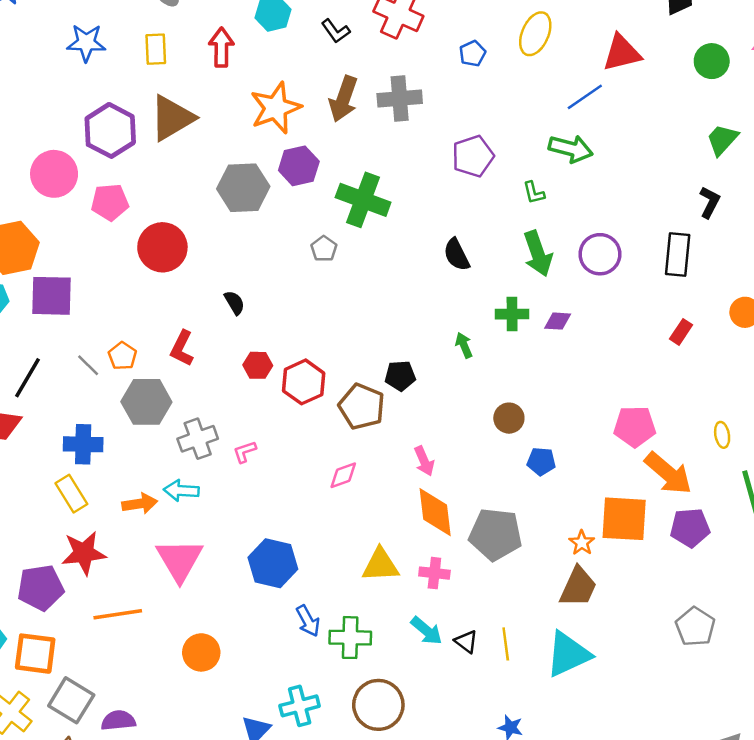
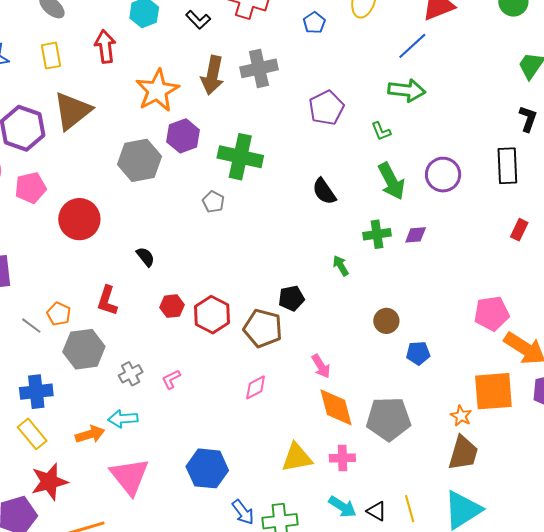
gray cross: (198, 439) -> (131, 374), size x0.7

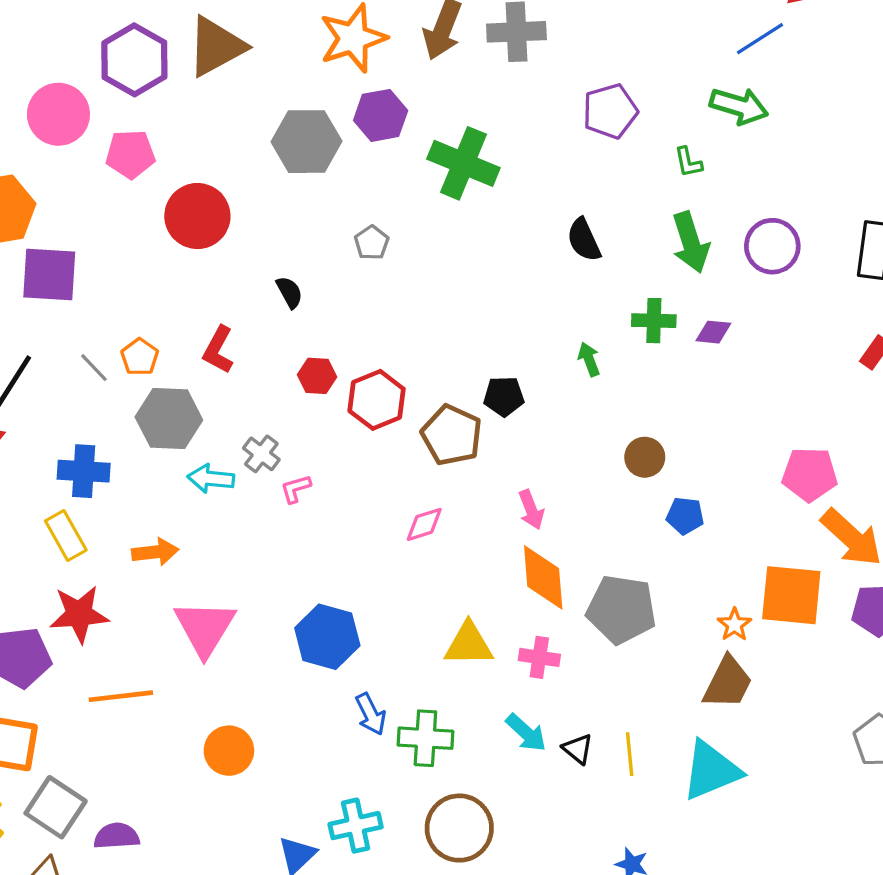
gray pentagon: (213, 202) -> (372, 243), moved
gray cross: (131, 374) -> (261, 454), moved, turned -35
cyan arrow: (123, 419) -> (211, 479), moved

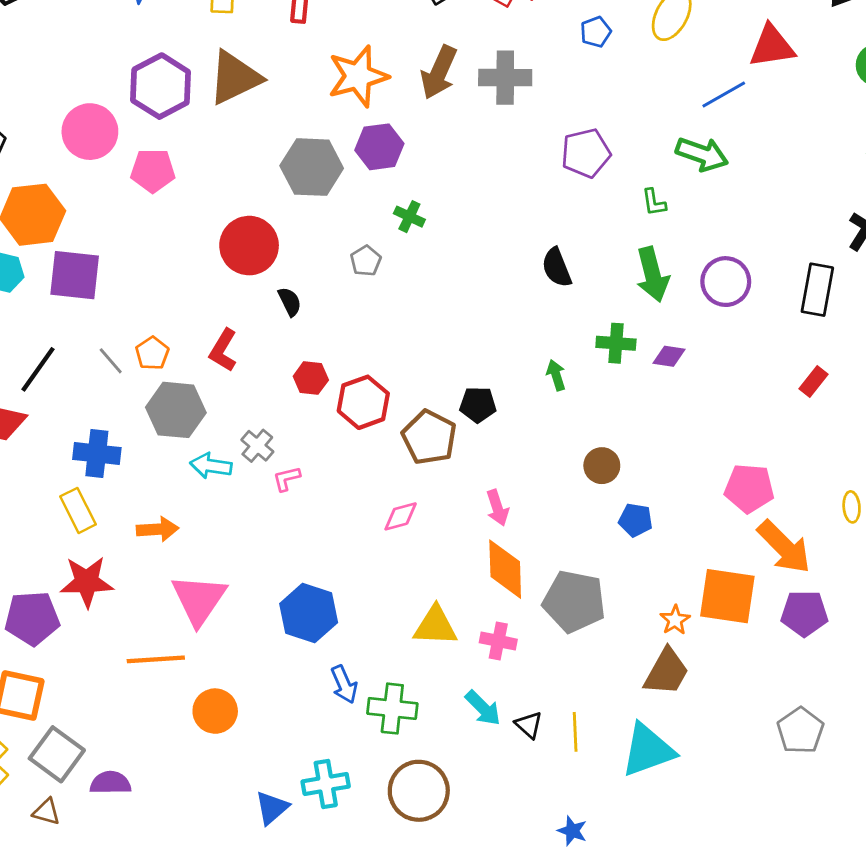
green cross: (463, 163) -> (409, 217), moved, size x0.5
red circle: (197, 216) -> (249, 246), moved
orange line: (121, 696) -> (156, 659), moved

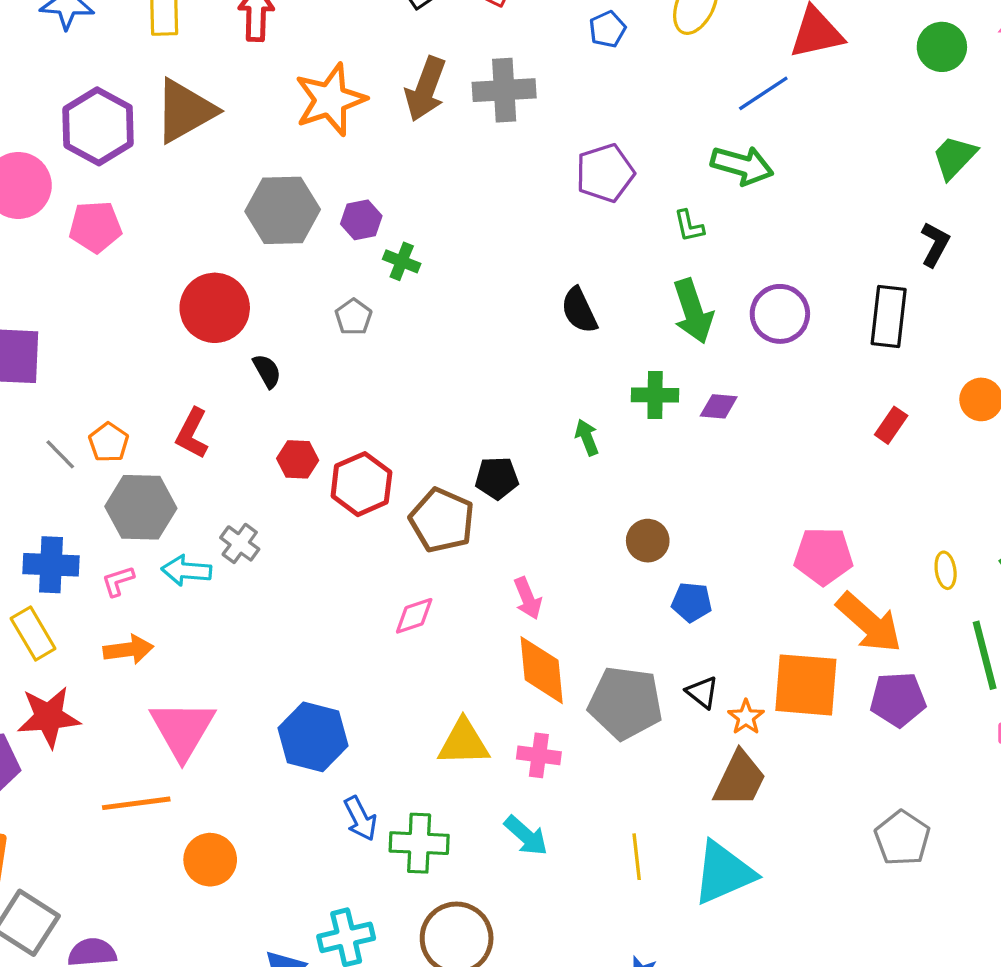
purple hexagon: (379, 147) -> (361, 220), moved, size x0.7
pink L-shape: (287, 479) -> (118, 581), moved
black triangle: (529, 725) -> (702, 692), moved

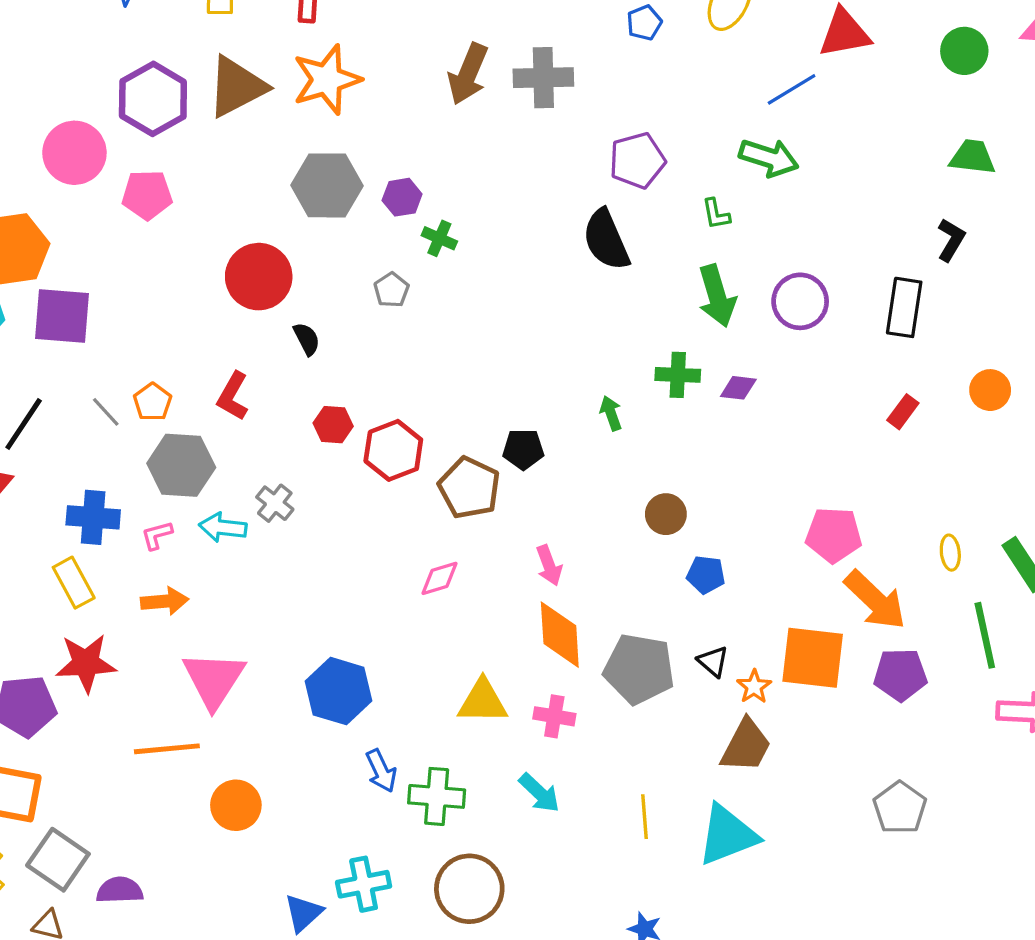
orange star: (330, 100) -> (327, 80), moved
green trapezoid: (954, 157) -> (973, 157), turned 51
black semicircle: (579, 310) -> (606, 240), moved, size x1.4

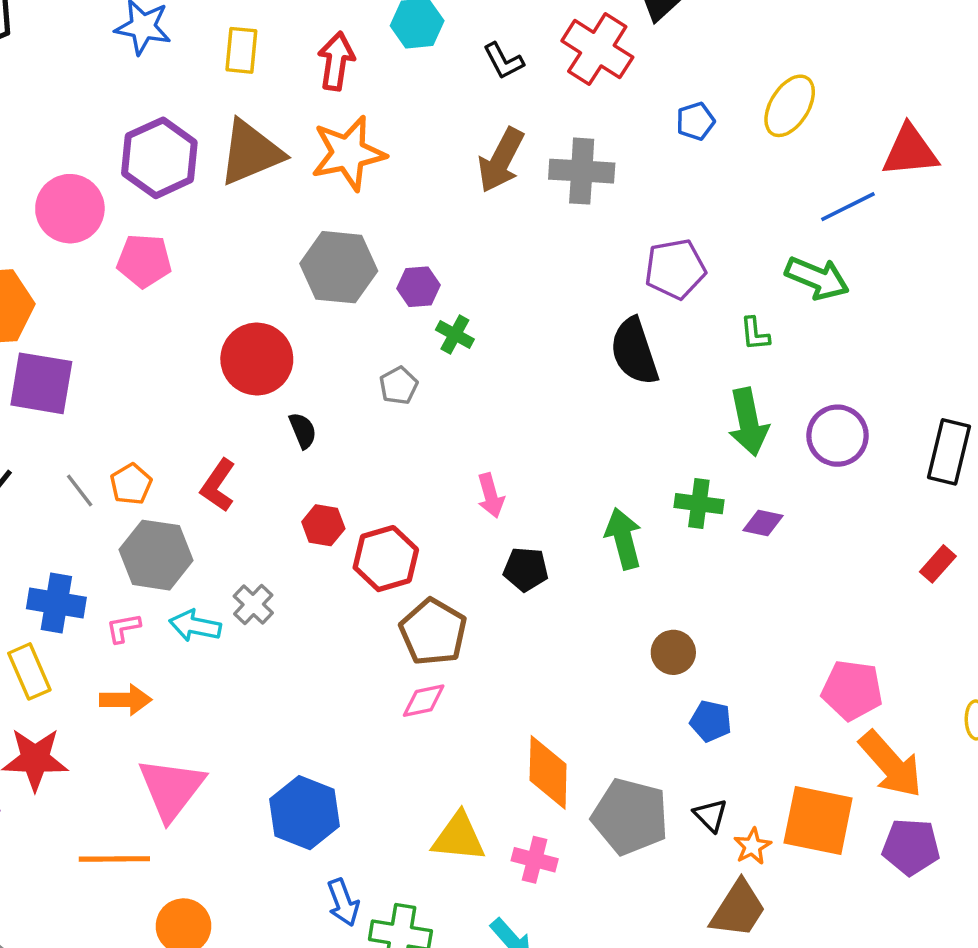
green arrow: (611, 413) -> (623, 539), size x1.6
brown pentagon: (469, 488) -> (433, 632), moved
pink arrow: (549, 565) -> (491, 496), moved

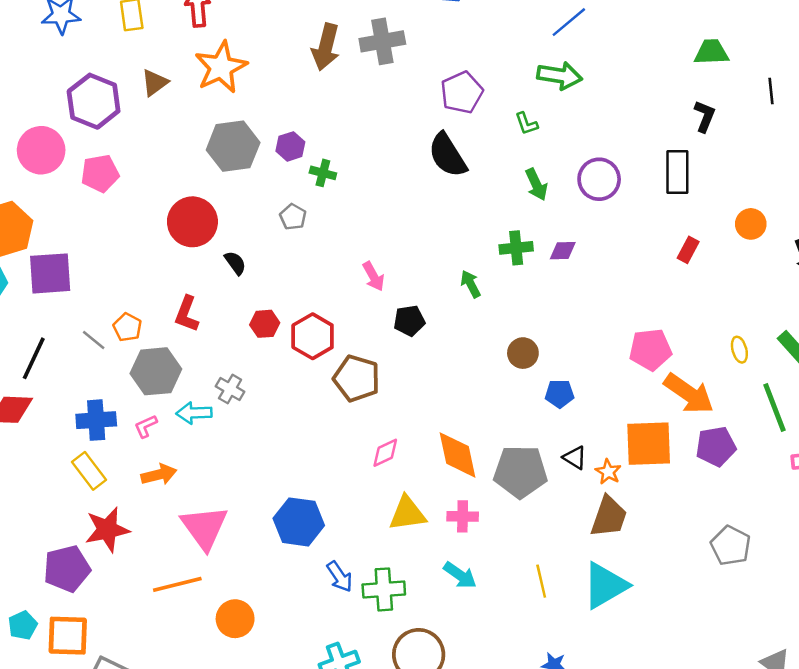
brown triangle: (251, 153) -> (155, 83), size x0.6
green arrow: (748, 422) -> (536, 184), size x0.7
green arrow: (623, 539) -> (471, 284), size x0.7
pink diamond: (424, 701) -> (385, 453), moved

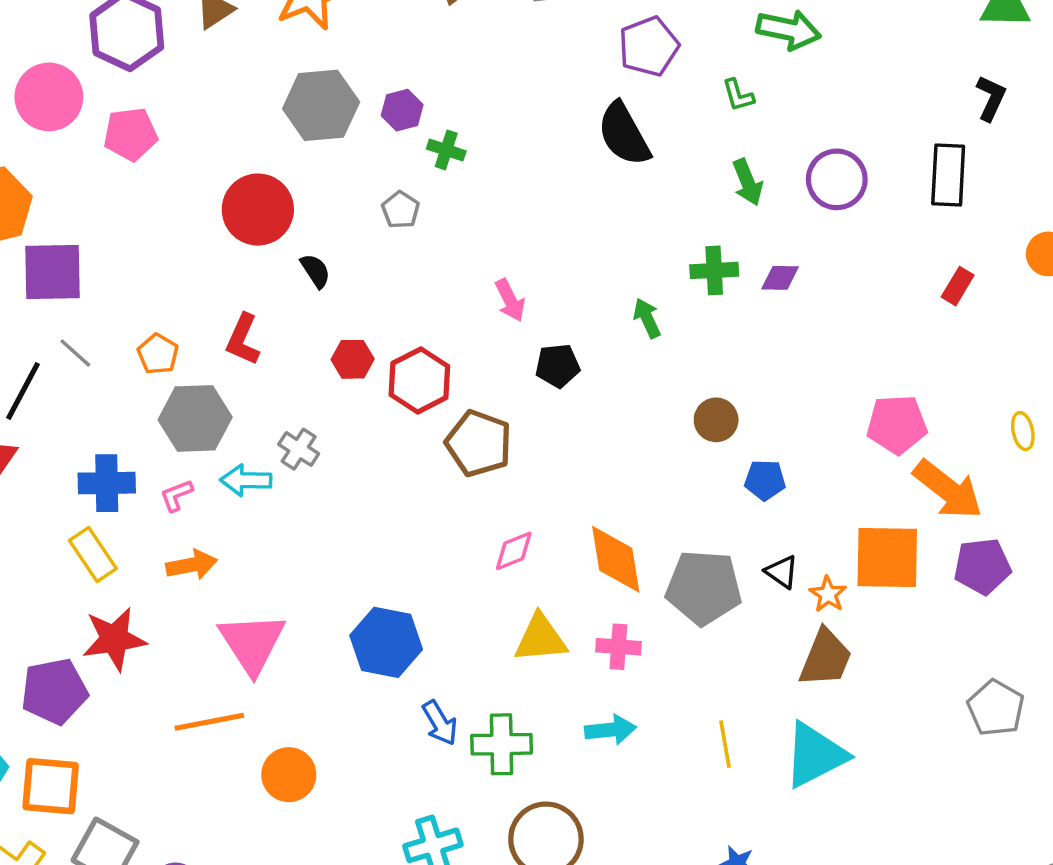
gray line: (94, 340) -> (75, 353), moved
cyan arrow: (460, 575) -> (611, 730), turned -44

